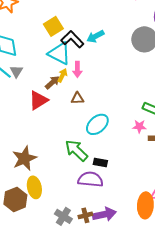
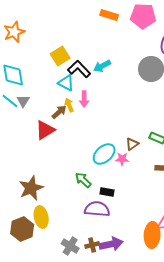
cyan triangle: (59, 53) -> (66, 83), size x0.7
yellow arrow: (62, 75) -> (69, 105), turned -48
brown triangle: (77, 98) -> (132, 144), moved, turned -32
pink star: (139, 126) -> (122, 159), moved
green arrow: (76, 150) -> (83, 180), size x0.7

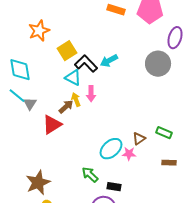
orange star: (14, 32) -> (39, 31), moved
gray triangle: (23, 101) -> (30, 104), moved

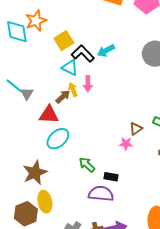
cyan diamond: (20, 70) -> (17, 32), moved
red triangle: (52, 125) -> (49, 115), turned 35
cyan ellipse: (111, 149) -> (58, 139), moved

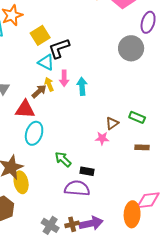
cyan arrow: (106, 51) -> (82, 86), moved, turned 114
black L-shape: (83, 54) -> (59, 48), turned -65
cyan ellipse: (58, 139) -> (34, 133), turned -30
yellow ellipse: (45, 202) -> (21, 182), moved

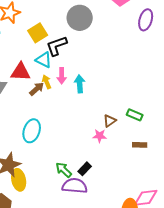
gray circle: (131, 48) -> (80, 18), moved
red triangle: (25, 109) -> (21, 72), moved
green arrow: (63, 159) -> (64, 170), moved
black rectangle: (87, 171) -> (85, 169), turned -56

